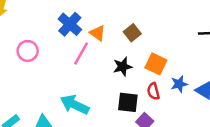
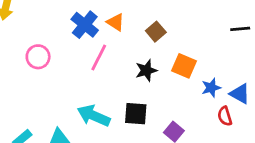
orange triangle: (98, 33) -> (116, 22), moved
red semicircle: (153, 91) -> (225, 116), moved
black square: (128, 102) -> (136, 114), moved

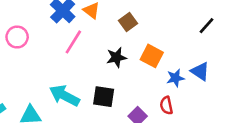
black line: (240, 29) -> (206, 26), turned -48
blue triangle: (240, 94) -> (200, 71), moved
red semicircle: (225, 116) -> (166, 105), moved

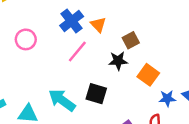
black star: (116, 57) -> (118, 61), moved
black square: (104, 97) -> (96, 94), moved

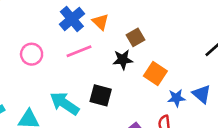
pink circle: (26, 39) -> (32, 54), moved
pink line: (77, 51) -> (79, 51), turned 30

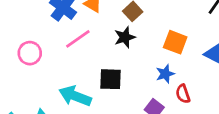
orange square: (155, 73) -> (175, 42), moved
blue star: (176, 98) -> (165, 74), moved

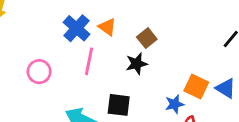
pink line: (78, 39) -> (89, 61), turned -48
orange square: (175, 42) -> (196, 87), moved

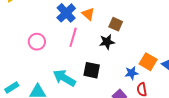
brown square: (147, 38) -> (116, 24), turned -32

